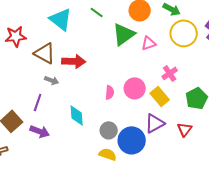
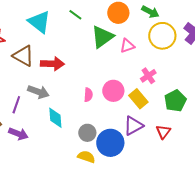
gray arrow: (52, 80) -> (38, 92), moved, size x1.5

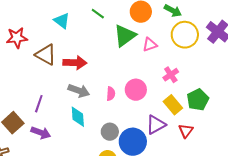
cyan triangle: (39, 22) -> (62, 21), size x0.7
gray arrow: (38, 92) -> (79, 91), moved
yellow rectangle: (138, 99) -> (173, 105), moved

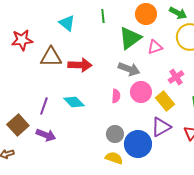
green line: (98, 14) -> (103, 16), turned 48
brown triangle: (46, 55) -> (51, 57), turned -30
gray arrow: (79, 91) -> (129, 69), moved
yellow rectangle: (173, 105) -> (165, 101), moved
cyan diamond: (78, 117) -> (74, 102), moved, turned -40

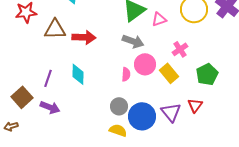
pink semicircle: (116, 96) -> (126, 74), moved
cyan diamond: (74, 102) -> (78, 74), turned 45
purple triangle: (161, 127) -> (171, 112), moved, turned -40

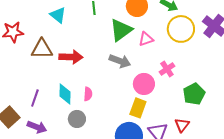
pink circle: (145, 64) -> (144, 84), moved
yellow rectangle: (169, 73) -> (138, 108), moved, turned 60
pink semicircle: (126, 74) -> (88, 94), moved
gray circle: (119, 106) -> (77, 119), moved

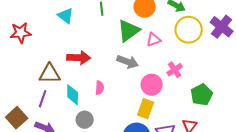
brown triangle: (42, 49) -> (50, 74), moved
pink semicircle: (88, 94) -> (100, 88), moved

